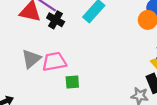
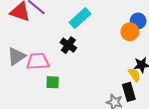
black cross: (56, 20) -> (68, 45), moved

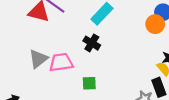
green square: (53, 82) -> (89, 83), moved

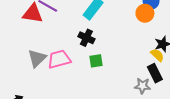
green square: (89, 83) -> (96, 61), moved

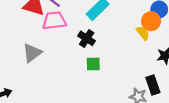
yellow semicircle: (157, 55) -> (143, 33), moved
pink trapezoid: (59, 59) -> (54, 21), moved

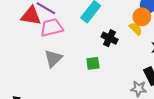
black cross: (87, 38) -> (110, 38), moved
gray triangle: (32, 53) -> (53, 58), moved

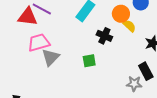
orange circle: (142, 17) -> (121, 14), moved
pink trapezoid: (52, 28) -> (39, 43), moved

